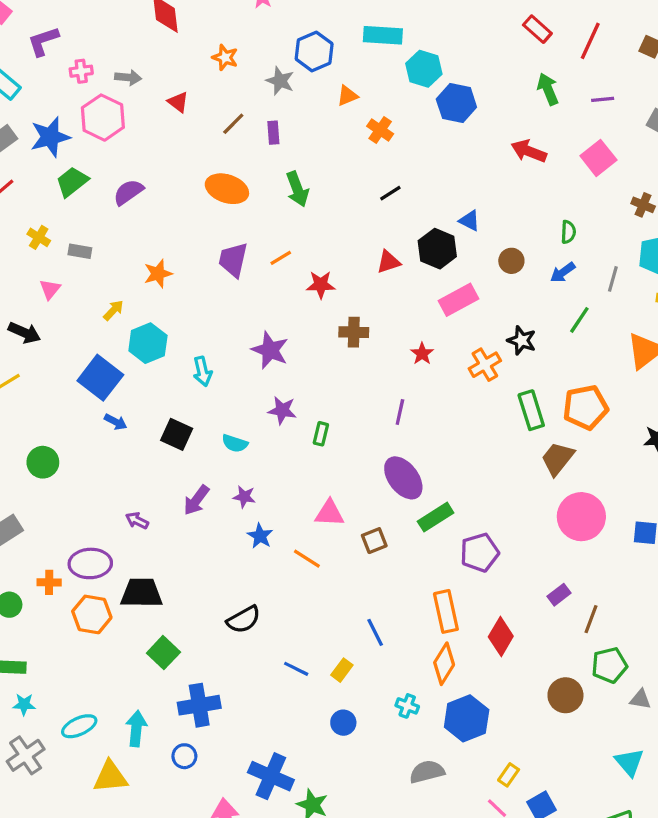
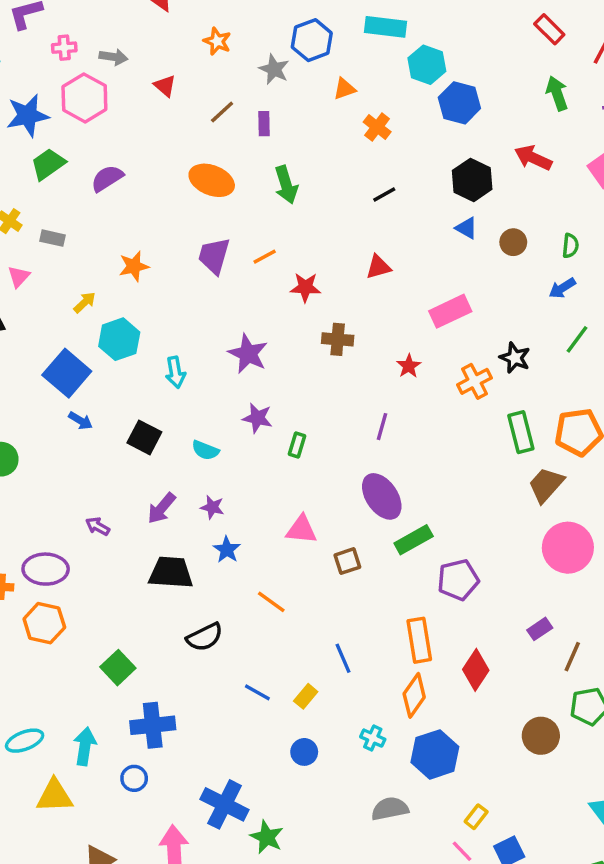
black hexagon: (437, 249) -> (472, 180), moved
brown circle: (511, 261) -> (513, 242), moved
orange line: (307, 559) -> (271, 602), moved
black trapezoid: (141, 593) -> (171, 573), moved

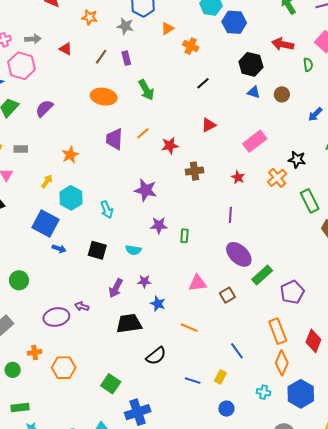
green semicircle: (570, 246) -> (308, 65), moved
purple ellipse: (46, 569) -> (56, 317), moved

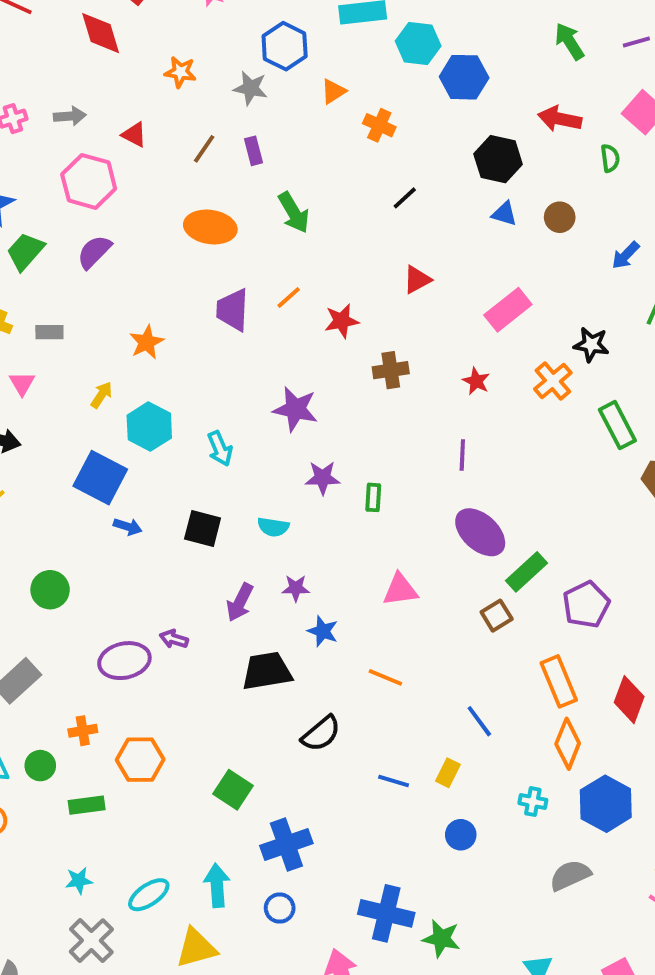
pink hexagon: (22, 66) -> (89, 181), moved
brown square: (227, 295) -> (497, 616), moved
green rectangle: (20, 407) -> (87, 805), moved

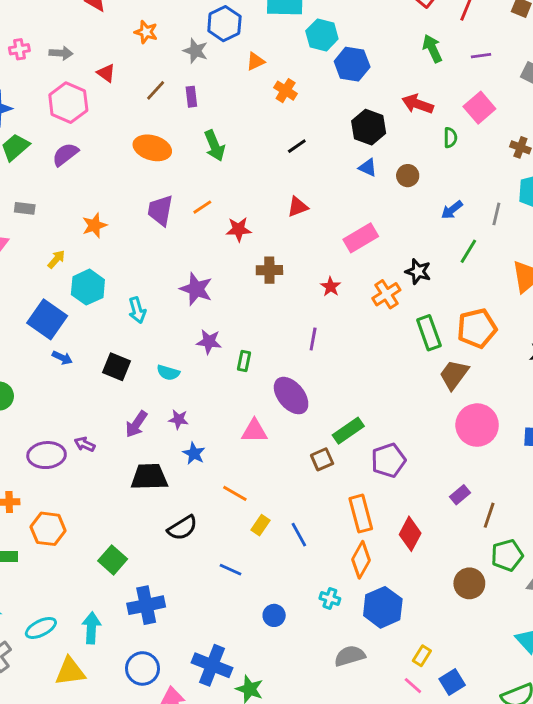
purple ellipse: (480, 532) -> (291, 396), moved
yellow rectangle: (448, 773) -> (260, 525), moved
blue circle: (280, 908) -> (143, 668), moved, size x1.5

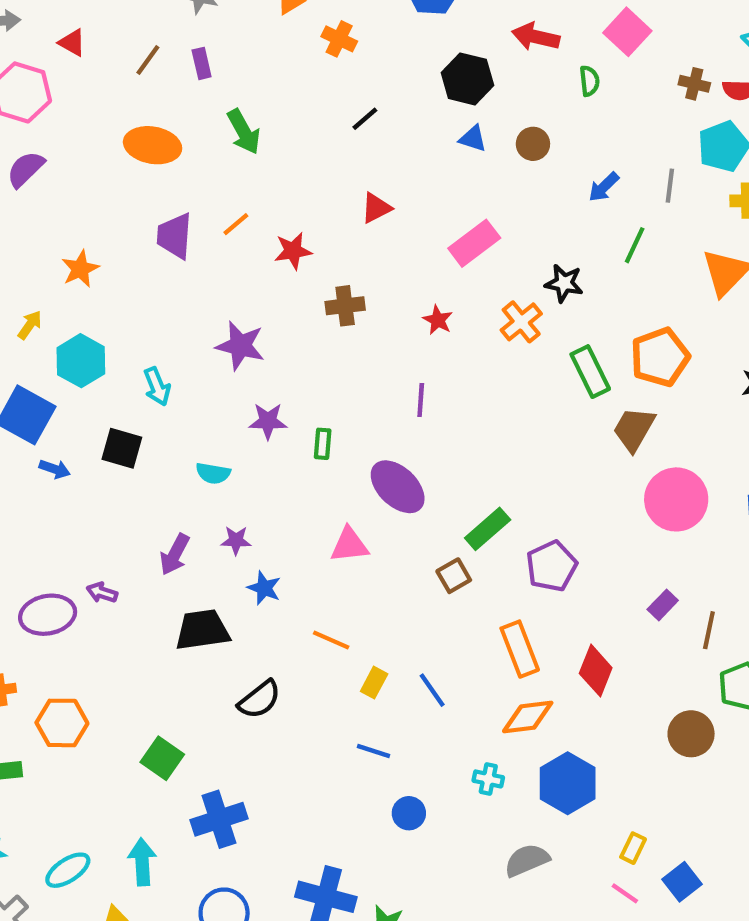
black square: (117, 367) -> (122, 448), moved
orange diamond: (361, 560) -> (528, 717), turned 60
blue line: (230, 570) -> (373, 751), moved

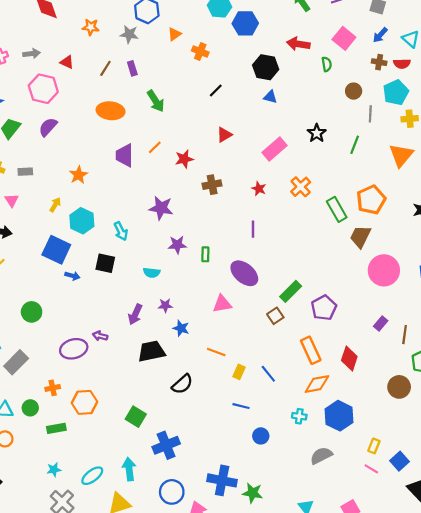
brown circle: (533, 144) -> (354, 91), moved
blue arrow: (604, 187) -> (380, 35), moved
black star: (564, 283) -> (317, 133), moved, turned 30

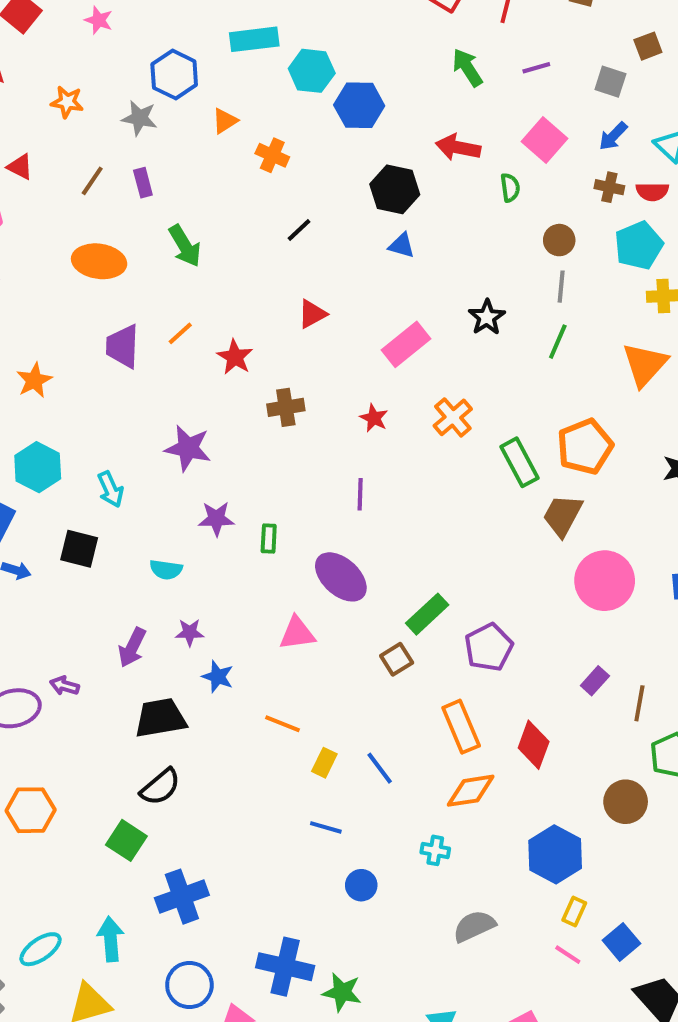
gray line: (370, 114) -> (561, 287), moved
red star: (184, 159) -> (235, 357), turned -30
black semicircle: (182, 384) -> (160, 787), moved
blue hexagon: (339, 416) -> (555, 854), moved

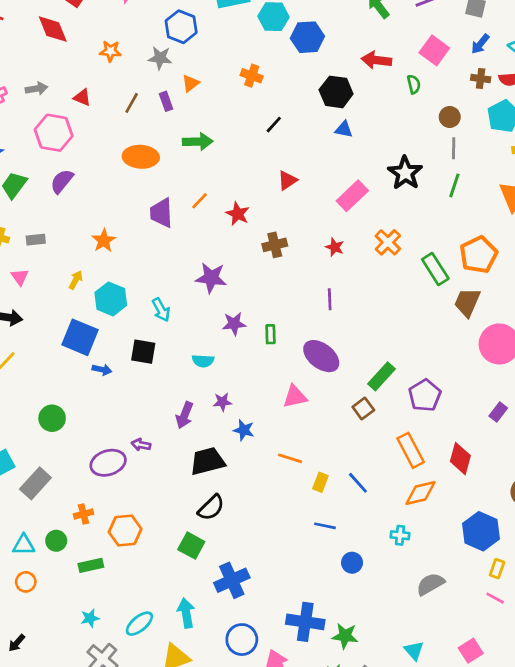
orange triangle: (225, 121) -> (191, 83), moved
green arrow: (185, 246) -> (198, 142), turned -56
black star: (487, 317) -> (405, 173), size x1.4

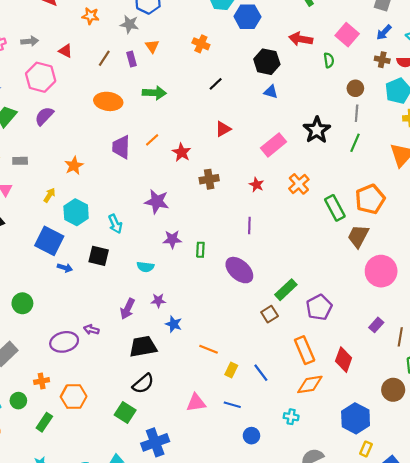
orange triangle: (191, 83) -> (152, 46), turned -32
pink triangle: (295, 397) -> (196, 403), moved
green rectangle: (91, 565) -> (44, 422), turned -48

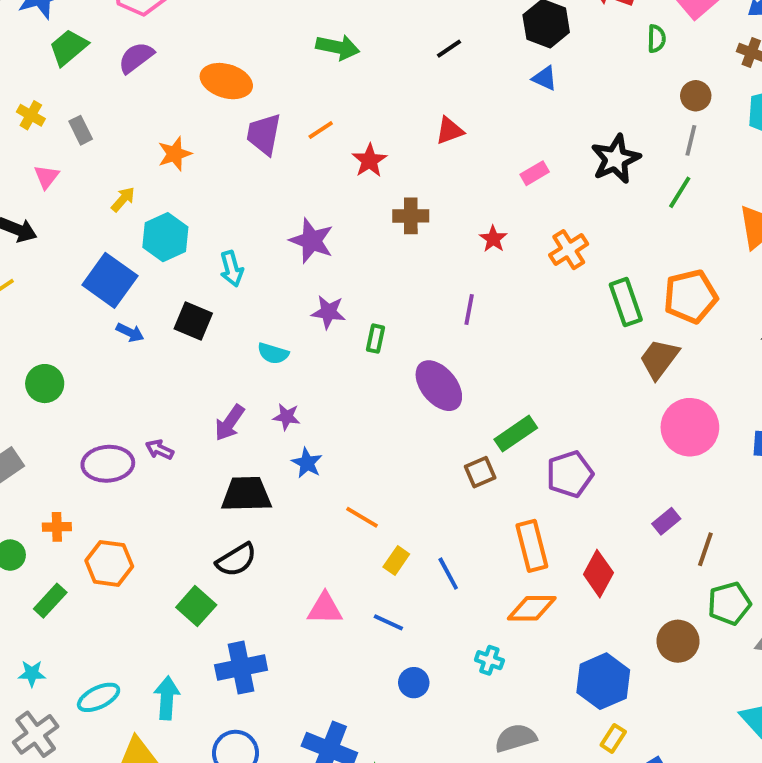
orange ellipse: (108, 101) -> (226, 81), moved
pink rectangle: (273, 145) -> (535, 173), size x0.6
gray rectangle: (20, 161) -> (81, 130), turned 56

